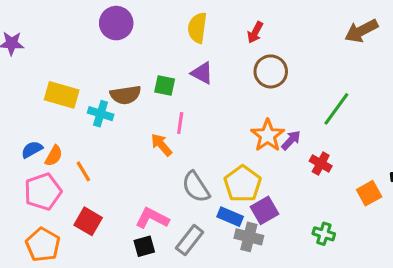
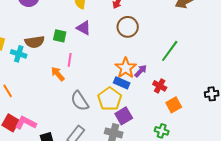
orange square: (369, 193) -> (174, 105), moved
blue rectangle: (230, 217) -> (122, 83), moved
pink L-shape: (152, 218) -> (26, 123), moved

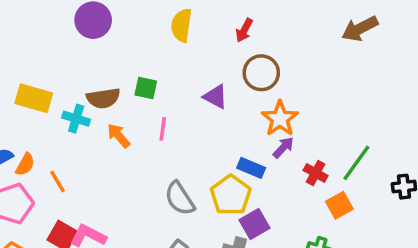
purple triangle: (84, 28) -> (215, 97), moved
green line: (170, 51) -> (356, 163), moved
orange star: (126, 68) -> (280, 119), moved
orange arrow: (58, 74) -> (119, 136), moved

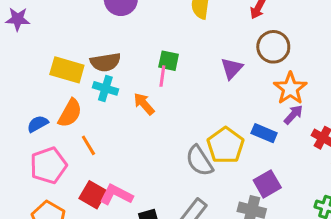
purple triangle: (215, 97) -> (232, 68), turned 45
brown semicircle: (103, 98) -> (105, 62), moved
pink line: (163, 129) -> (162, 76), moved
orange semicircle: (25, 164) -> (70, 113), moved, size x1.4
yellow pentagon: (231, 195) -> (226, 145), moved

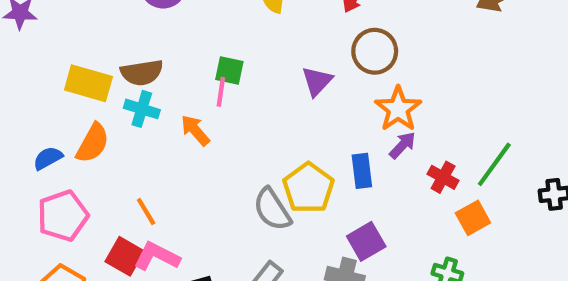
blue rectangle: (264, 133) -> (362, 171), turned 60
orange line: (88, 145) -> (146, 211), moved

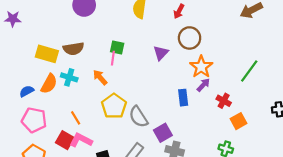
cyan cross: (142, 109) -> (69, 77), moved
green line: (494, 164) -> (249, 71), moved
yellow pentagon: (308, 188) -> (114, 106), moved
pink pentagon: (63, 216) -> (34, 120), turned 30
purple square: (366, 241) -> (163, 133), moved

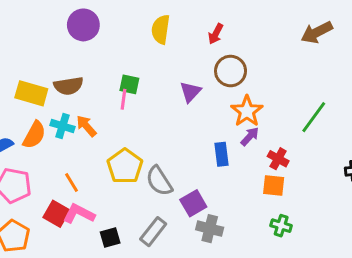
orange arrow: (100, 77) -> (86, 126), moved
orange square: (239, 121) -> (274, 185), moved, turned 35

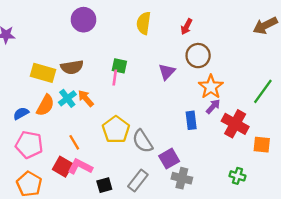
cyan cross: (63, 126) -> (67, 98), turned 36
red cross: (278, 159) -> (235, 124), size x1.6
orange square: (274, 185) -> (262, 145), moved

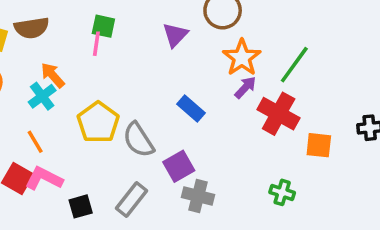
green line: (263, 91) -> (294, 65), moved
cyan cross: (67, 98) -> (42, 96), moved
blue rectangle: (191, 120) -> (191, 108), moved, turned -42

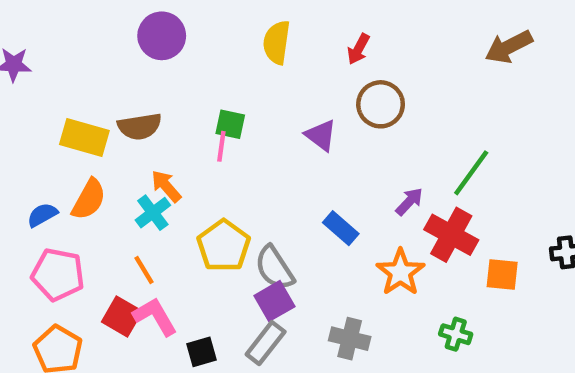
purple triangle: (175, 35) -> (321, 135), turned -36
orange star: (242, 58) -> (400, 272), moved
purple square: (179, 166) -> (274, 301), moved
pink L-shape: (44, 178) -> (155, 317), turned 33

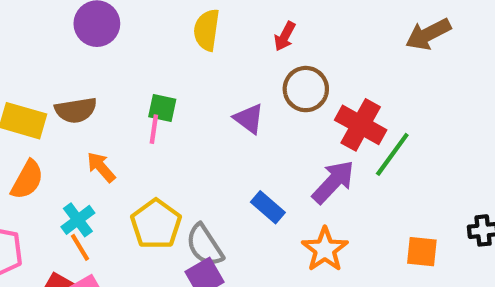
purple arrow: (409, 202) -> (333, 182), size x1.6
cyan cross: (153, 213) -> (78, 220), moved
red cross: (451, 235) -> (361, 125), moved

